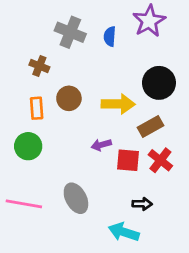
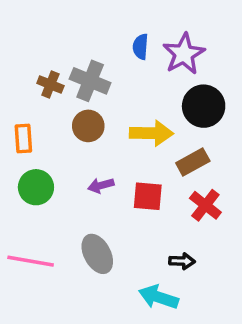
purple star: (149, 21) -> (184, 54), moved
gray cross: (70, 32) -> (90, 81), moved
orange rectangle: (37, 108) -> (23, 139), moved
purple arrow: (101, 145) -> (101, 185), moved
red square: (128, 160) -> (148, 196), moved

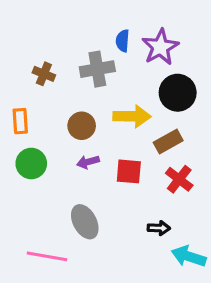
gray cross: (90, 81) -> (97, 69), moved, turned -32
brown circle: (88, 126) -> (82, 126), moved
pink line: (31, 261) -> (47, 256), moved
cyan arrow: (159, 297) -> (189, 256), moved

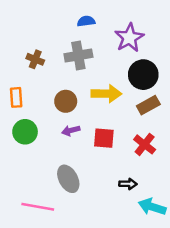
blue semicircle: (123, 41) -> (86, 21), moved, turned 78
brown rectangle: (168, 141) -> (148, 105), moved

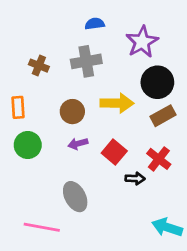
red square: (104, 138) -> (114, 152), turned 35
black arrow: (128, 184) -> (135, 178), moved

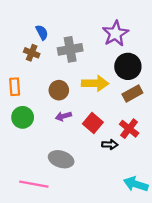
blue semicircle: (95, 24) -> (42, 32), moved, turned 70
gray ellipse: (75, 197) -> (61, 159), turned -45

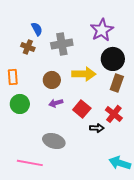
brown rectangle: (132, 94) -> (117, 83), turned -42

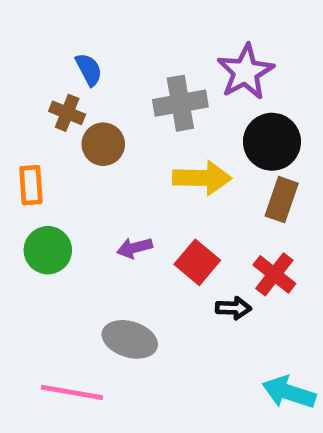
gray cross: (62, 44) -> (180, 103), moved
brown circle: (52, 80) -> (103, 144), moved

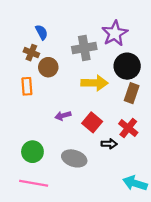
orange rectangle: (31, 185) -> (27, 86), moved
green circle: (48, 250) -> (32, 152), moved
gray ellipse: (130, 339) -> (74, 158), moved

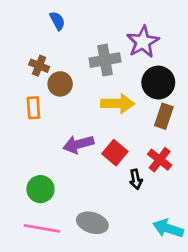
blue semicircle: (42, 32) -> (57, 21), moved
purple arrow: (63, 116) -> (78, 144), size x1.5
black arrow: (109, 144) -> (136, 179), turned 77
gray ellipse: (74, 158) -> (92, 223), moved

